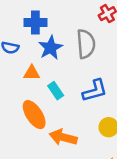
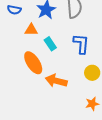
blue L-shape: (95, 91) -> (81, 44), turned -70

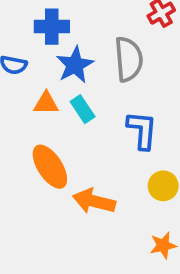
cyan rectangle: (50, 44) -> (83, 109), moved

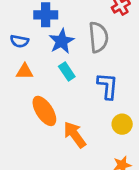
orange triangle: (46, 103) -> (25, 71), moved
orange arrow: (94, 201) -> (75, 135), turned 40

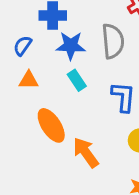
blue semicircle: (19, 41) -> (23, 46), turned 114
blue star: (62, 41) -> (71, 46), turned 30

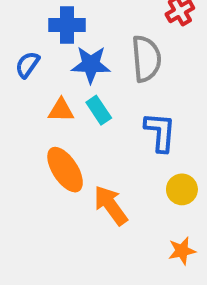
orange triangle: (29, 80) -> (61, 110), moved

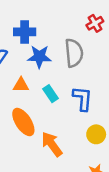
cyan rectangle: (99, 110) -> (51, 94), moved

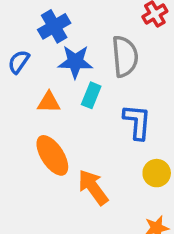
blue cross: (25, 32) -> (54, 26), turned -30
cyan rectangle: (51, 94) -> (91, 95), moved, turned 56

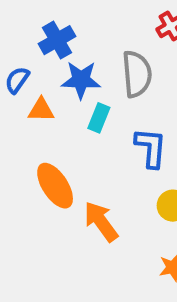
orange triangle: (49, 102) -> (41, 110), moved

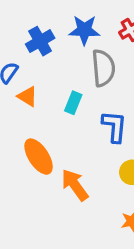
blue star: (81, 80) -> (84, 30), moved
orange triangle: (41, 110) -> (27, 96), turned 30

